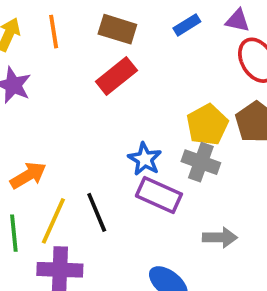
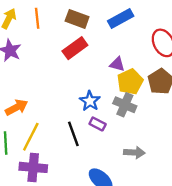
purple triangle: (238, 20) -> (117, 64), moved
blue rectangle: (187, 25) -> (121, 19), size x1.5
purple rectangle: (159, 195) -> (98, 124), size x0.6
black line: (97, 212) -> (73, 134), moved

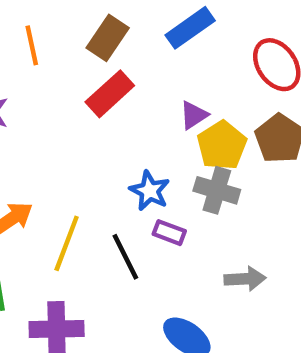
brown rectangle: (77, 19) -> (108, 38), turned -70
purple triangle: (117, 64) -> (194, 115), turned -42
yellow line: (31, 137) -> (67, 243), moved

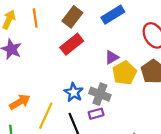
gray cross: (217, 190) -> (100, 94), moved
blue star: (150, 191) -> (74, 92), moved
purple rectangle: (169, 233) -> (96, 114), turned -40

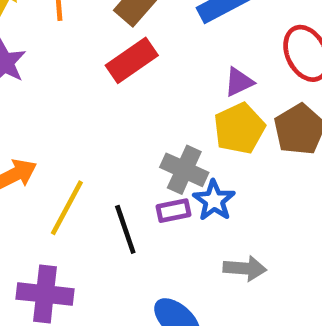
purple triangle: (112, 57) -> (239, 82), moved
blue star: (74, 92) -> (214, 200), moved

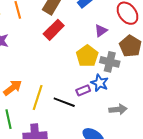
yellow pentagon: (239, 128) -> (87, 56), moved
gray cross: (184, 170) -> (110, 62), moved
black line: (125, 229) -> (64, 102), turned -40

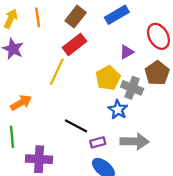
purple rectangle: (83, 90) -> (98, 142), moved
yellow line: (38, 98) -> (57, 72), moved
gray arrow: (118, 109) -> (135, 141), size x1.4

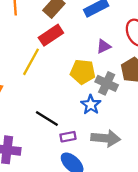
yellow pentagon: (108, 78) -> (83, 72), turned 30

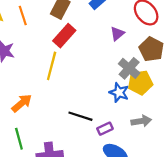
yellow pentagon: (83, 72) -> (140, 83), moved
gray cross: (107, 83) -> (129, 68), turned 30
gray arrow: (106, 138) -> (141, 121), size x0.7

